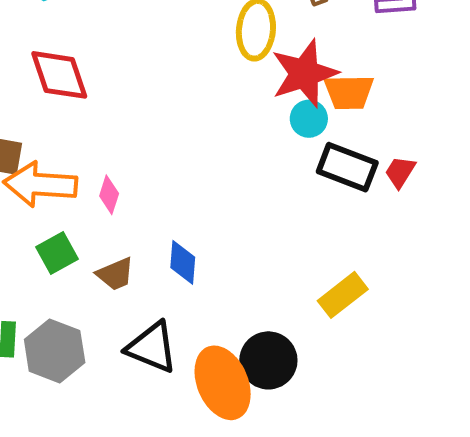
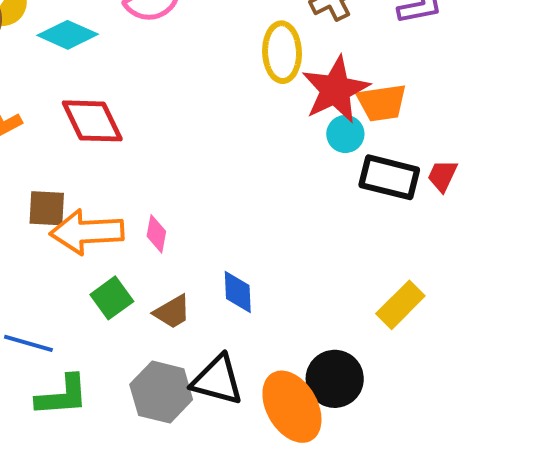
gray hexagon: (55, 351) -> (161, 392), moved

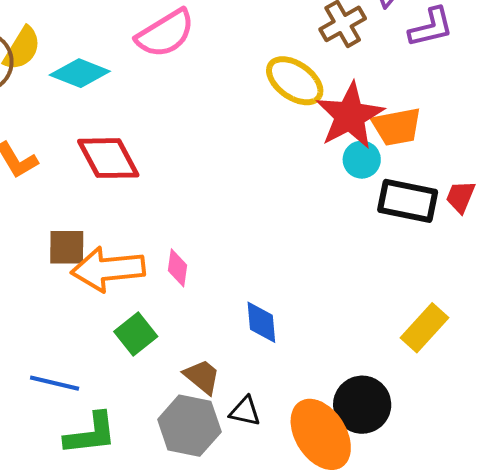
yellow ellipse: (282, 52) -> (295, 81), turned -50
brown trapezoid: (172, 312) -> (202, 377), moved, turned -108
black triangle: (217, 380) -> (245, 411), size x0.6

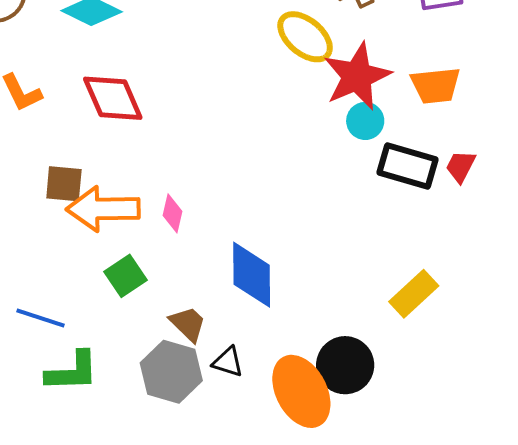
orange trapezoid: (397, 127) -> (436, 85), moved
blue diamond: (261, 322) -> (252, 275), size x1.5

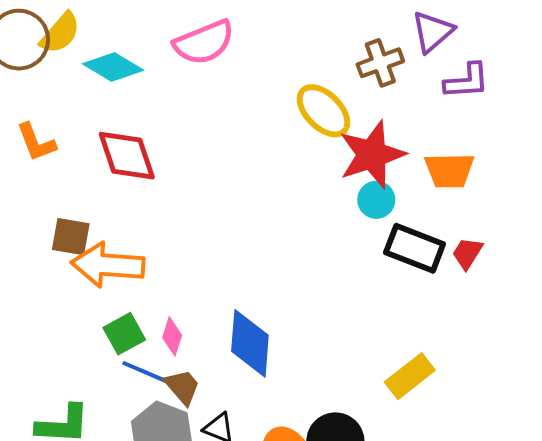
pink diamond: (173, 213) -> (172, 336), moved
blue line: (40, 318) -> (146, 372), moved

